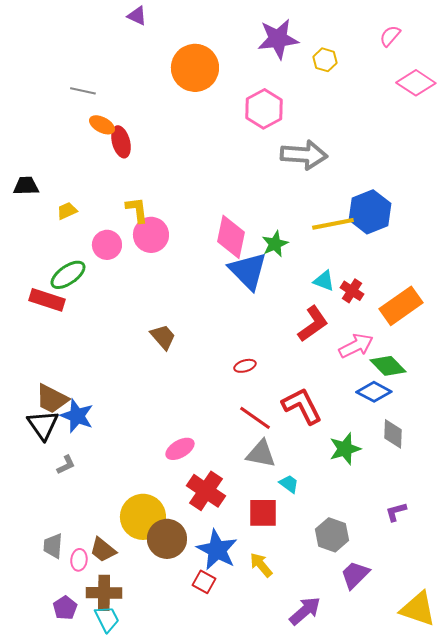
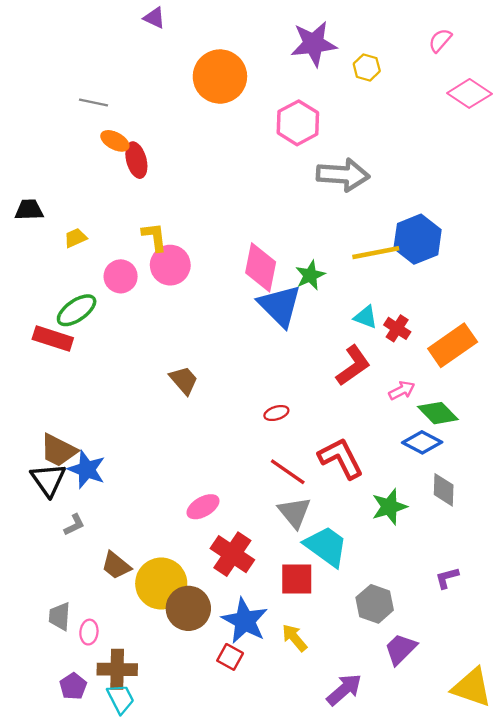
pink arrow: (356, 346) -> (402, 390), size x0.7
gray triangle: (261, 454) -> (294, 512), turned 40
cyan trapezoid: (289, 484) -> (326, 546), size x2.0
brown trapezoid: (103, 550) -> (116, 565), moved

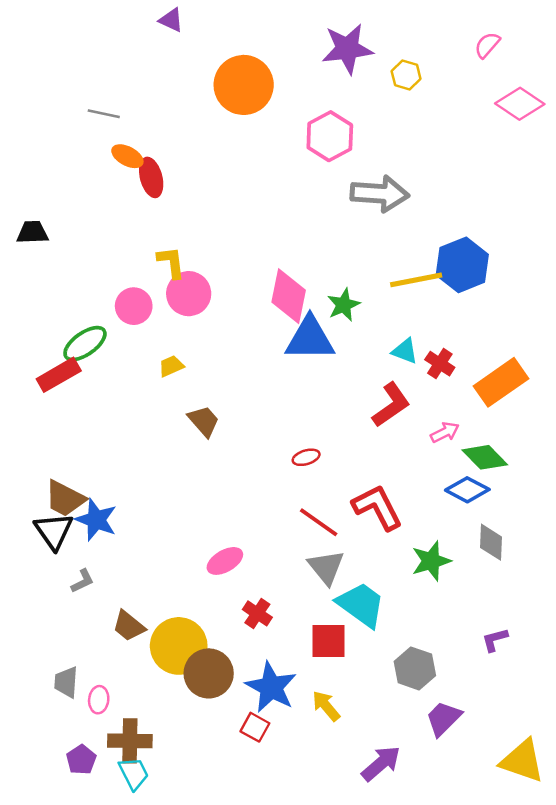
yellow trapezoid: (75, 238) -> (171, 366), moved
blue triangle: (280, 306) -> (310, 339), turned -45
red rectangle: (53, 338) -> (59, 375), turned -48
red cross: (232, 554) -> (257, 613), size x0.6

